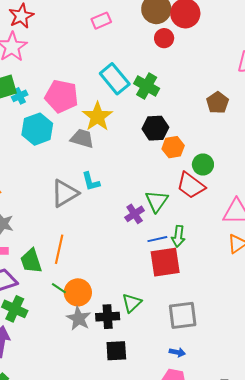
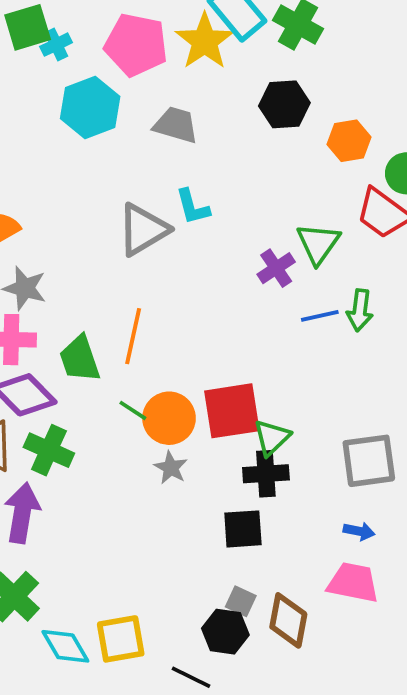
yellow star: (97, 117) -> (205, 41), moved
black hexagon: (155, 128) -> (284, 104), moved
red square: (165, 262) -> (232, 411), moved
black cross: (108, 317) -> (266, 474), moved
gray star: (79, 318) -> (171, 468), size x0.7

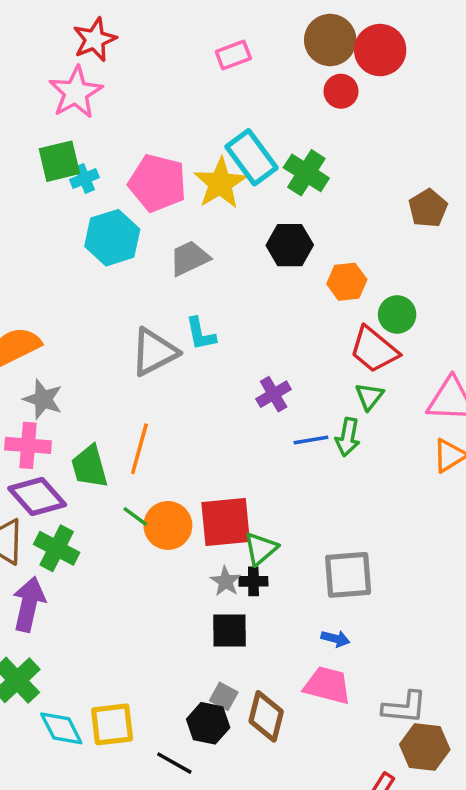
gray trapezoid: (176, 125) -> (189, 258), turned -45
green triangle: (318, 244) -> (369, 396), moved, size x0.7
gray star: (171, 468) -> (226, 581), moved
black cross: (266, 474) -> (253, 581), size x0.7

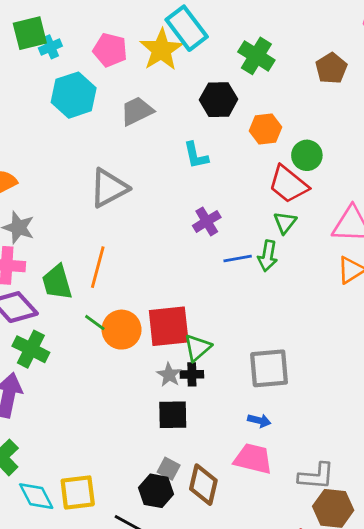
green cross: (306, 173) -> (256, 56), moved
pink pentagon: (157, 183) -> (110, 50), size x0.7
cyan L-shape: (201, 334) -> (196, 155), moved

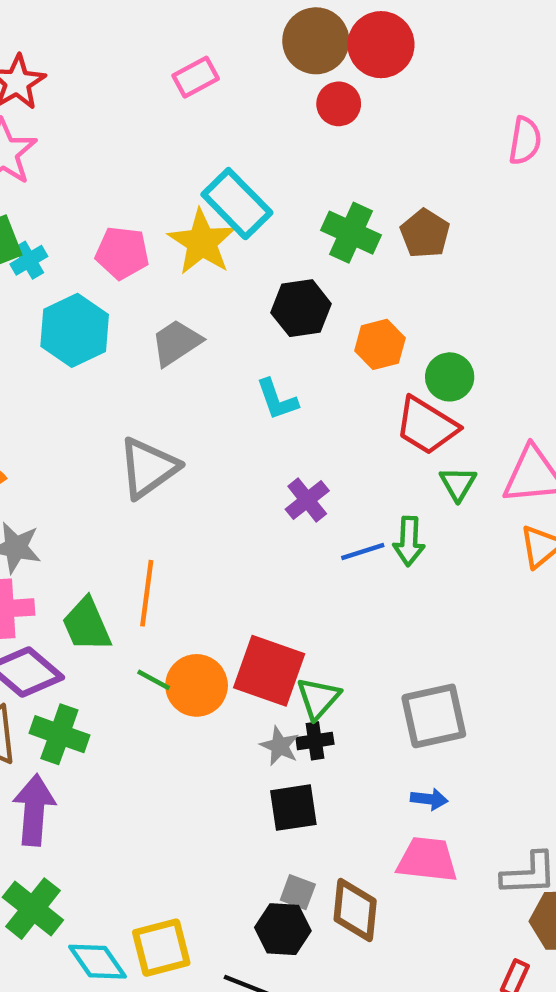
brown pentagon: (331, 68) -> (425, 234), moved
green triangle: (285, 223) -> (458, 484), moved
red square: (169, 326) -> (269, 671), turned 33

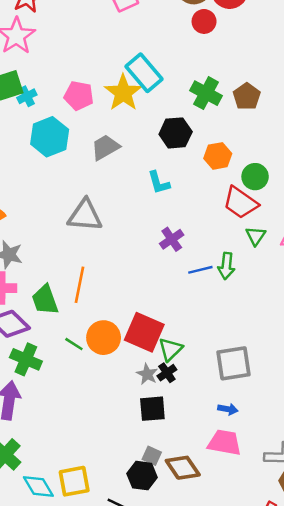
gray triangle: (148, 468) -> (85, 215), turned 36
green line: (154, 680) -> (74, 344), moved
black cross: (315, 741) -> (167, 373), turned -30
brown diamond: (355, 910) -> (183, 468), turned -44

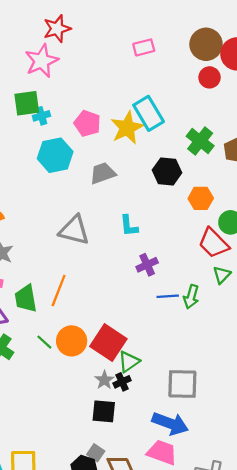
cyan L-shape: (159, 183) -> (129, 226), moved
blue arrow: (228, 409) -> (170, 423), size x2.0

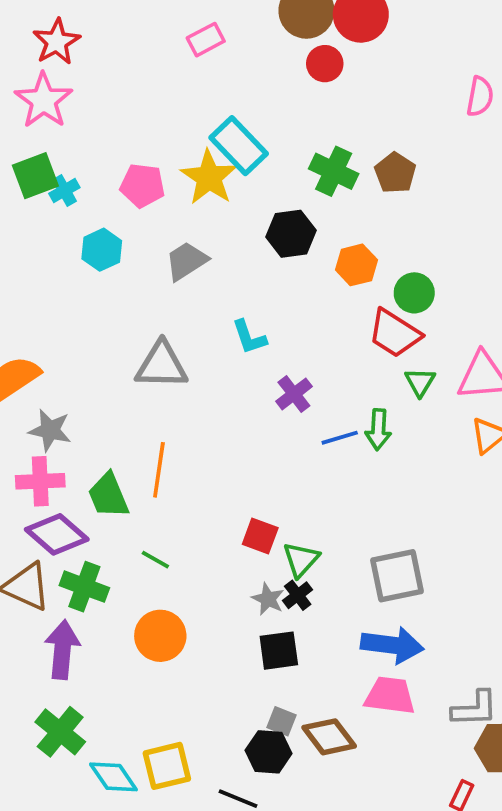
cyan hexagon: (55, 155) -> (102, 250), size x0.7
orange circle: (72, 341) -> (160, 636), moved
red square: (108, 343) -> (260, 536), size x0.6

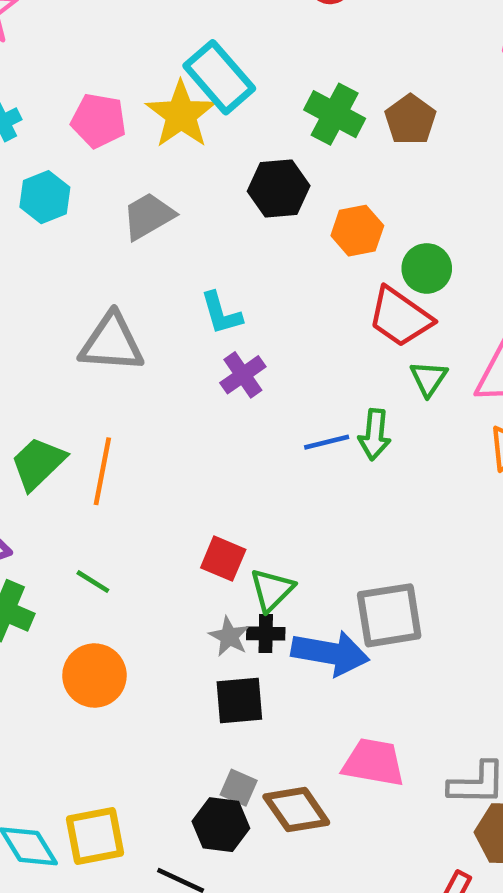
purple cross: (294, 394) -> (243, 375), moved
green trapezoid: (108, 496) -> (38, 463), moved, turned 66
black cross: (298, 595) -> (266, 634), turned 36
blue arrow: (392, 645) -> (330, 653), moved

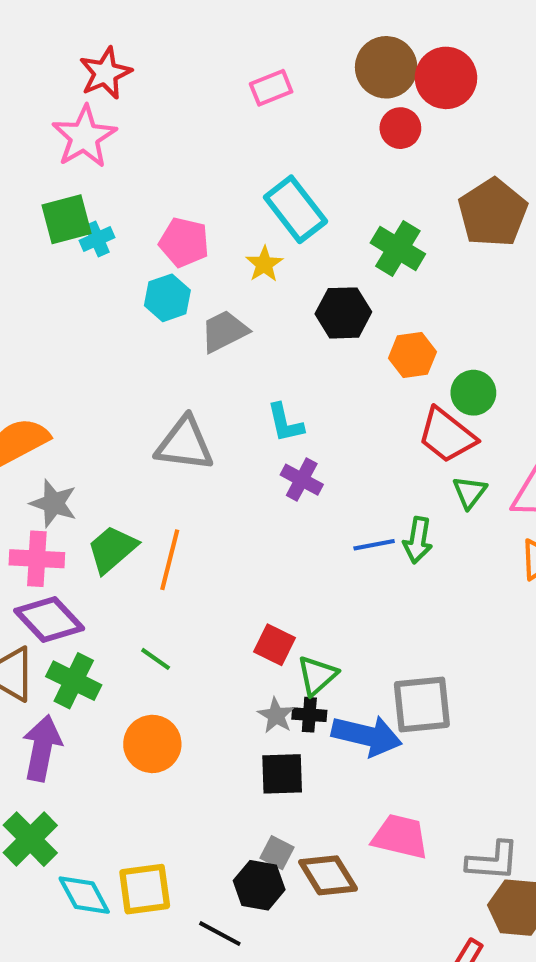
yellow star: (181, 115) -> (264, 264), moved, size x0.6
brown pentagon: (410, 120) -> (493, 213), moved, size x1.5
cyan hexagon: (45, 197) -> (167, 298), moved
purple cross: (243, 375) -> (302, 480), turned -30

